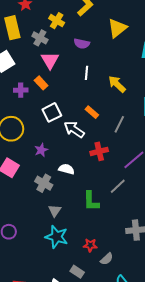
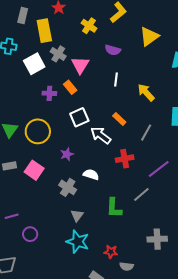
gray cross: (40, 38) -> (58, 54), moved
gray semicircle: (107, 259) -> (127, 266), turned 48

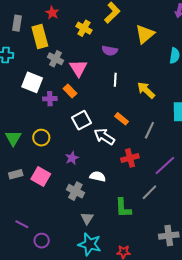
white square: (34, 64) -> (32, 82), moved, turned -35
yellow circle: (38, 131) -> (41, 138), size x0.7
purple line: (12, 216) -> (22, 224), turned 48

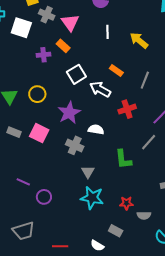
white square: (32, 82) -> (21, 28), moved
purple star: (72, 158) -> (69, 113), size x1.6
gray rectangle: (16, 174) -> (14, 132), turned 40

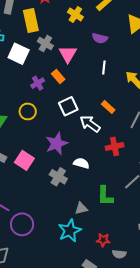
purple cross: (44, 55) -> (38, 83), turned -32
yellow circle: (37, 94) -> (28, 111), moved
gray triangle: (88, 172) -> (81, 208), moved, turned 40
purple circle: (44, 197) -> (22, 224), size x1.5
cyan star: (92, 198) -> (70, 231), turned 30

